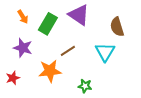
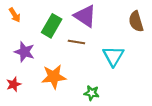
orange arrow: (23, 17) -> (15, 15), moved
brown semicircle: (117, 27) -> (136, 21), moved
brown line: (68, 51) -> (76, 42), moved, turned 42

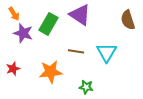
brown line: (76, 42) -> (76, 51), moved
purple star: (24, 52) -> (23, 33), moved
red star: (14, 84) -> (13, 69), moved

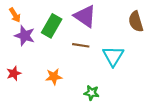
brown line: (76, 51) -> (81, 45), moved
orange star: (51, 72) -> (54, 77), size x0.7

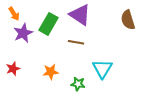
purple star: (25, 36) -> (23, 33), turned 30
cyan triangle: (113, 56) -> (102, 69), moved
green star: (92, 93) -> (78, 84), moved

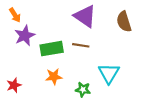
brown semicircle: (128, 20) -> (124, 22), moved
green rectangle: (49, 24) -> (52, 49), moved, turned 50
red star: (13, 69) -> (14, 85), moved

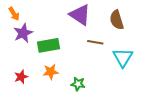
brown line: (81, 45) -> (95, 42), moved
cyan triangle: (109, 73) -> (123, 57), moved
red star: (14, 85) -> (21, 77), moved

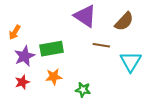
orange arrow: (14, 14) -> (15, 32), moved, turned 64
brown semicircle: (117, 20) -> (124, 21), turned -120
purple star: (23, 33) -> (24, 56), moved

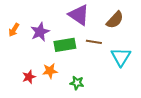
green rectangle: (52, 49) -> (65, 45), moved
purple star: (24, 56) -> (40, 32), moved
red star: (22, 82) -> (29, 77), moved

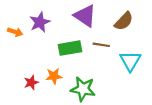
orange arrow: (14, 30) -> (15, 32), turned -104
purple star: (40, 32) -> (40, 22), moved
green star: (77, 83) -> (83, 89), size x1.6

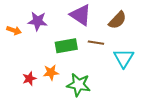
purple star: (40, 22) -> (38, 21), turned 30

